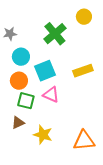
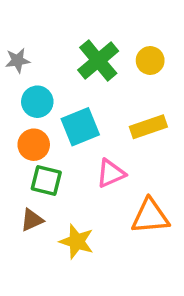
yellow circle: (84, 17) -> (150, 60), moved
pink triangle: (51, 95) -> (111, 173), moved, turned -48
orange triangle: (84, 141) -> (150, 216), moved

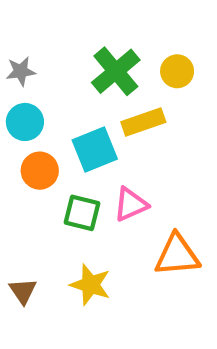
cyan circle: (37, 102) -> (25, 122), moved
yellow rectangle: (148, 127) -> (143, 122), moved
green square: (46, 181) -> (82, 213), moved
brown triangle: (32, 220) -> (23, 291), moved, turned -40

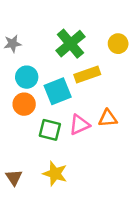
yellow circle: (177, 71) -> (118, 44), moved
cyan circle: (25, 122) -> (27, 77), moved
orange triangle: (177, 255) -> (108, 118), moved, size x0.7

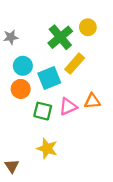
yellow circle: (118, 44) -> (88, 27), moved
yellow rectangle: (87, 75) -> (75, 64), turned -30
brown triangle: (14, 177) -> (12, 166), moved

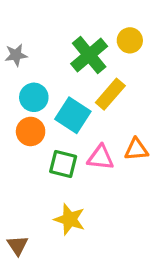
cyan square: (49, 78) -> (73, 115), turned -35
pink triangle: (68, 107) -> (101, 158), turned 30

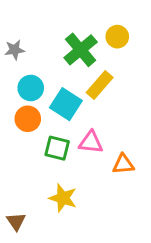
orange triangle: (136, 149) -> (123, 164), moved

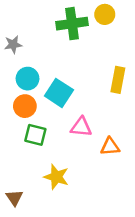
yellow circle: (117, 37) -> (105, 14), moved
green cross: (81, 50) -> (72, 24), moved, turned 32
yellow rectangle: (100, 85) -> (118, 80), moved, turned -30
green square: (57, 148) -> (35, 135), moved

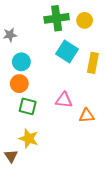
yellow circle: (105, 14) -> (85, 20), moved
cyan square: (59, 93) -> (67, 51), moved
yellow star: (56, 177) -> (29, 139), moved

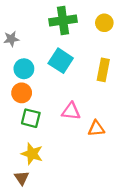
yellow circle: (85, 20) -> (104, 23), moved
cyan square: (67, 51) -> (61, 61), moved
brown triangle: (11, 156) -> (22, 178), moved

